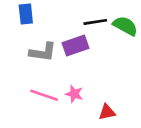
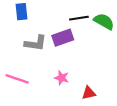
pink line: (44, 95) -> (17, 79), moved

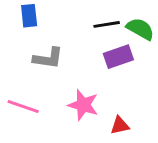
purple rectangle: (63, 38) -> (118, 57), moved
pink star: (62, 78) -> (83, 105), size x1.5

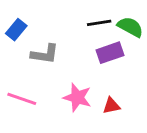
blue rectangle: (29, 16) -> (16, 30), moved, turned 45
red triangle: (120, 125) -> (111, 106), moved

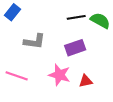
blue rectangle: (16, 30) -> (13, 12), moved
purple rectangle: (110, 53) -> (75, 48), moved

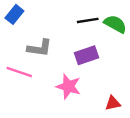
pink line: (17, 76) -> (19, 72), moved
red triangle: (86, 81) -> (113, 103), moved

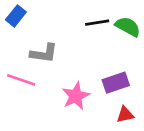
purple rectangle: (86, 55) -> (116, 83), moved
pink star: (68, 86) -> (76, 96), turned 30

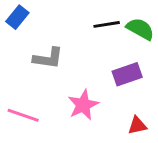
pink line: (21, 80) -> (23, 115), moved
purple rectangle: (116, 83) -> (127, 74), moved

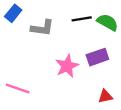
gray L-shape: (48, 58) -> (42, 28), moved
pink star: (83, 105) -> (67, 66), moved

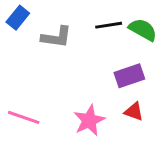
pink star: (67, 66) -> (89, 120), moved
red triangle: (105, 96) -> (134, 111), moved, turned 32

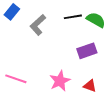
gray L-shape: (56, 37) -> (38, 25), turned 130
red triangle: (134, 111) -> (90, 86), moved

